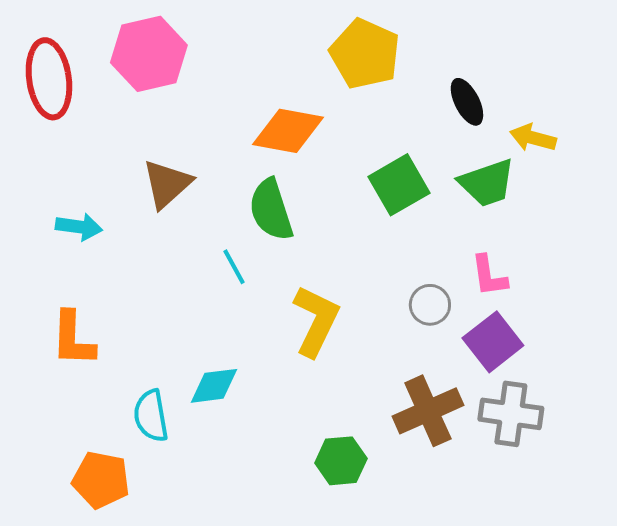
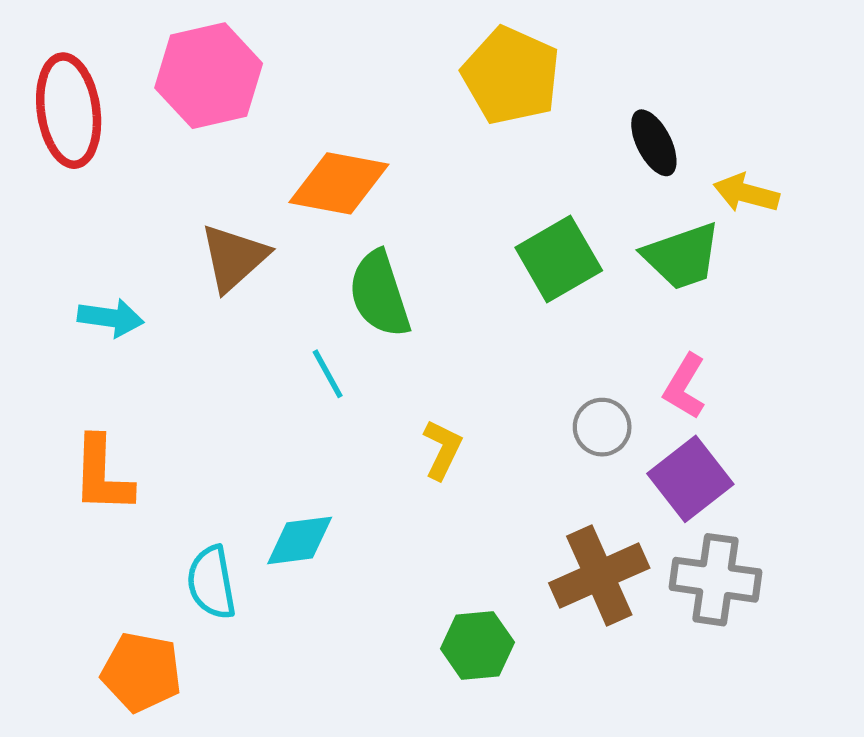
orange diamond: (288, 131) -> (339, 183), moved
pink L-shape: (489, 276) -> (685, 386), turned 39
yellow L-shape: (316, 321) -> (442, 449), size x0.6

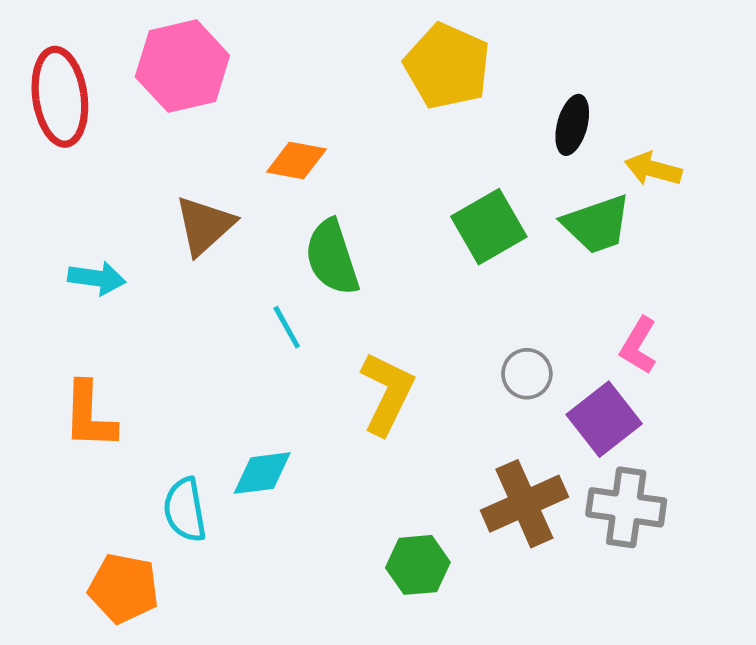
black ellipse: (654, 143) -> (572, 125), turned 42
orange diamond: (339, 183) -> (296, 160), size x0.7
pink L-shape: (685, 386) -> (638, 346), moved
yellow L-shape: (442, 449) -> (387, 393), size x1.6

